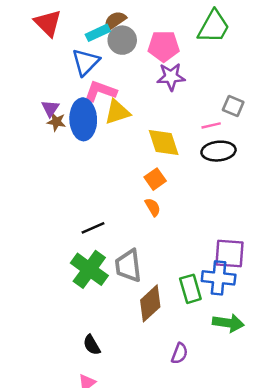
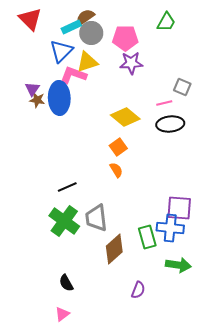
green trapezoid: (214, 27) -> (166, 22), size x0.7
yellow triangle: (117, 112) -> (87, 62), moved
yellow diamond: (164, 143) -> (125, 117), turned -32

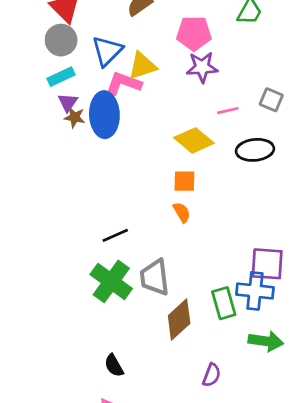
cyan rectangle: (71, 27) -> (61, 77), moved
gray circle: (91, 33) -> (61, 40), moved
pink line: (164, 103) -> (228, 111), moved
orange square: (118, 147) -> (184, 181), turned 36

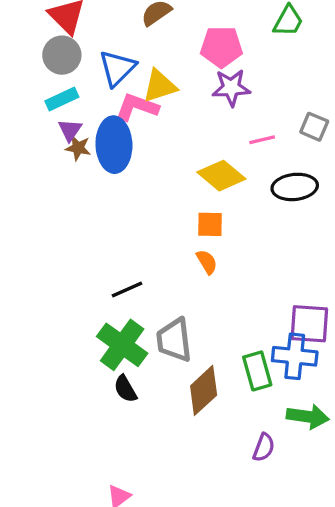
black semicircle: (114, 366) -> (125, 389), moved
purple semicircle: (212, 375) -> (264, 447), moved

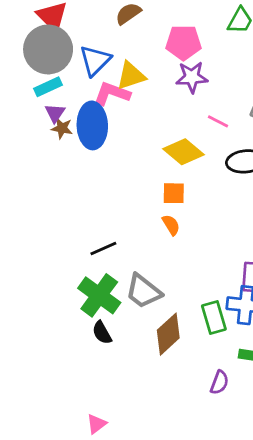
gray circle: (62, 55) -> (48, 49), size x1.5
pink line: (262, 140) -> (218, 121), turned 40
gray trapezoid: (174, 340) -> (143, 291), turned -45

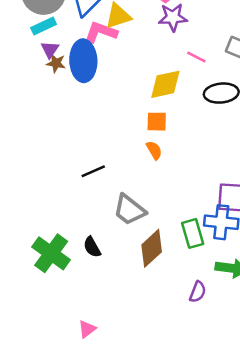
yellow diamond: (183, 152) -> (165, 84), turned -52
green cross: (99, 295) -> (51, 253), moved

